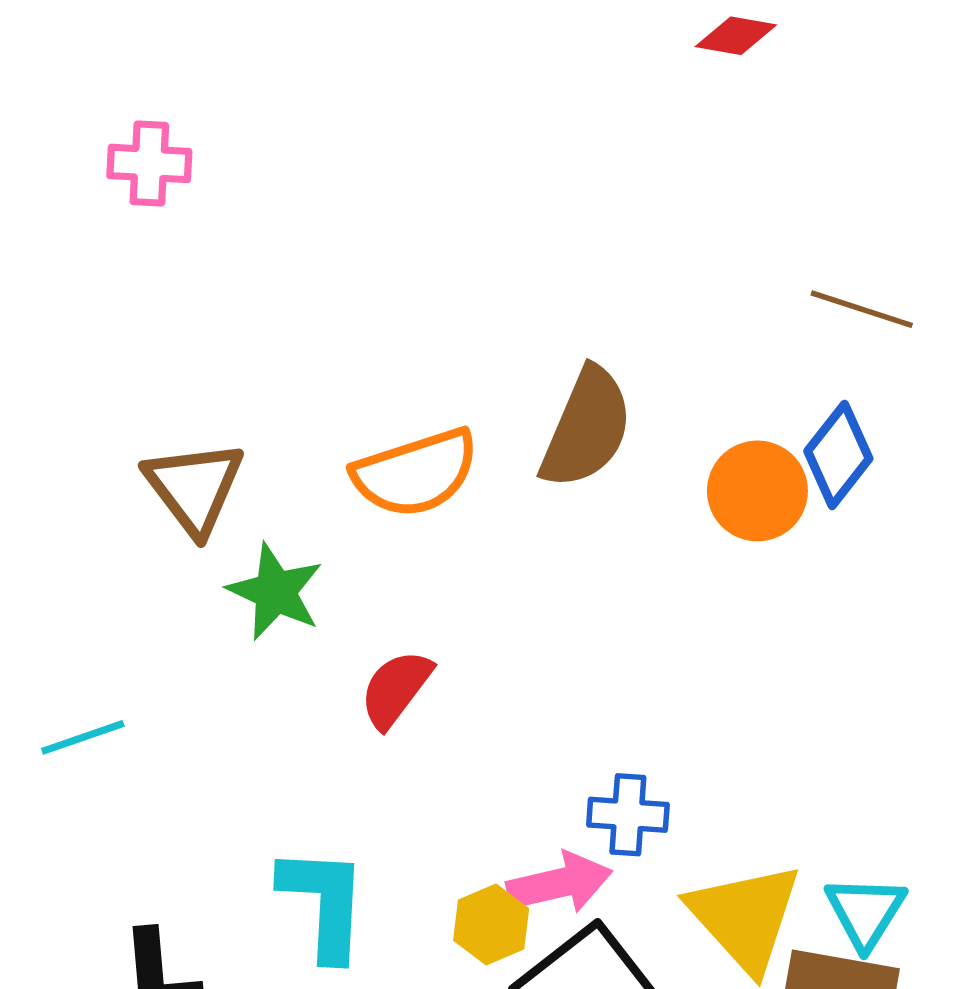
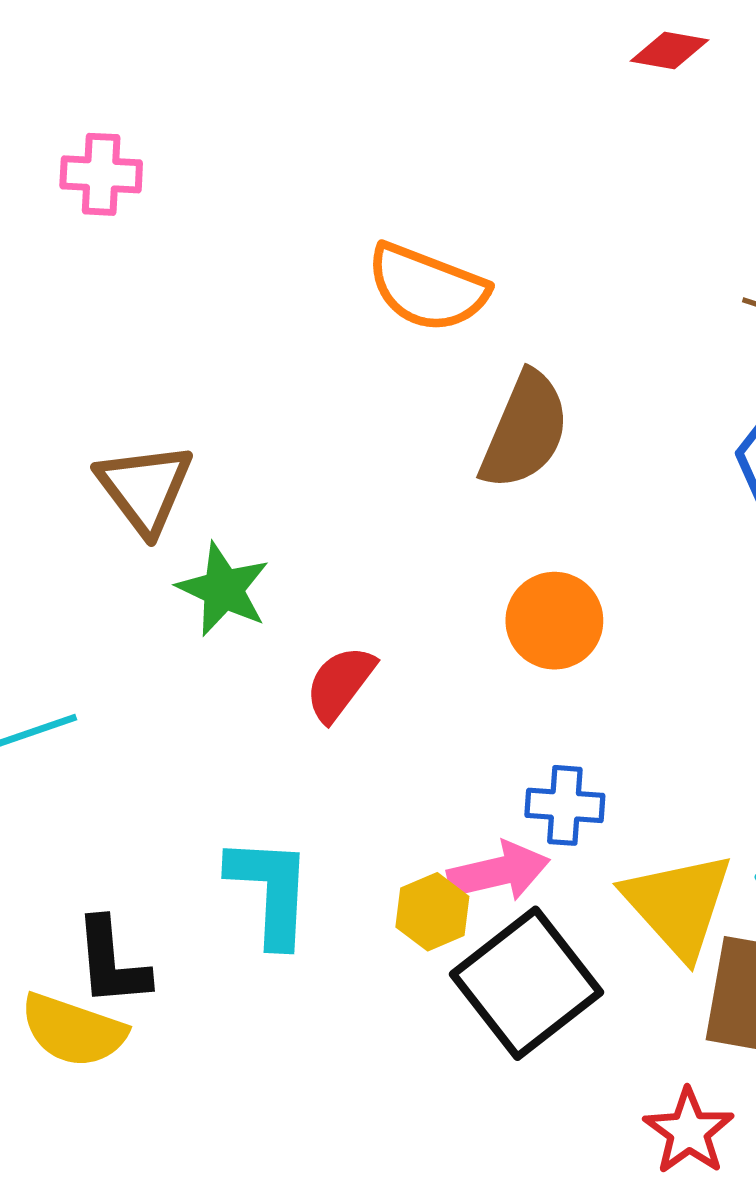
orange semicircle: (416, 473) -> (427, 288), moved, turned 39
orange circle: (757, 491) -> (554, 621), moved

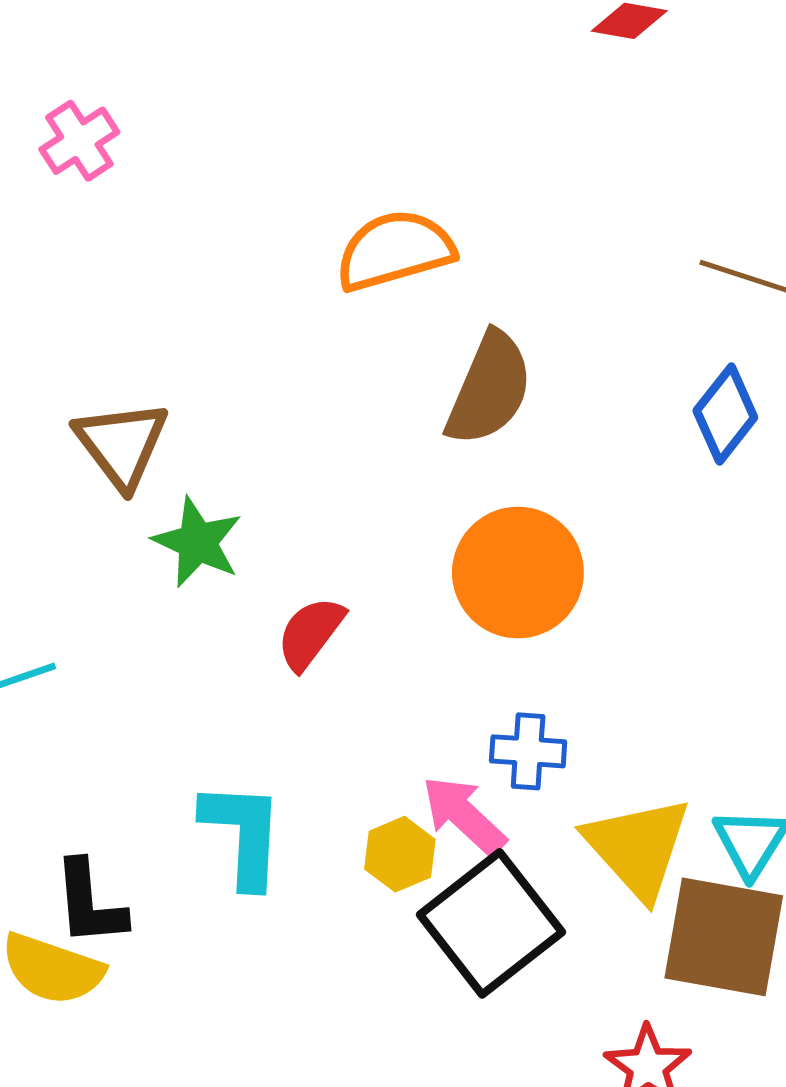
pink cross: (101, 174) -> (79, 141), turned -36
orange semicircle: (427, 288) -> (395, 250), turned 143
orange circle: (554, 621) -> (518, 573), size x1.4
pink arrow: (499, 872) -> (464, 815), turned -124

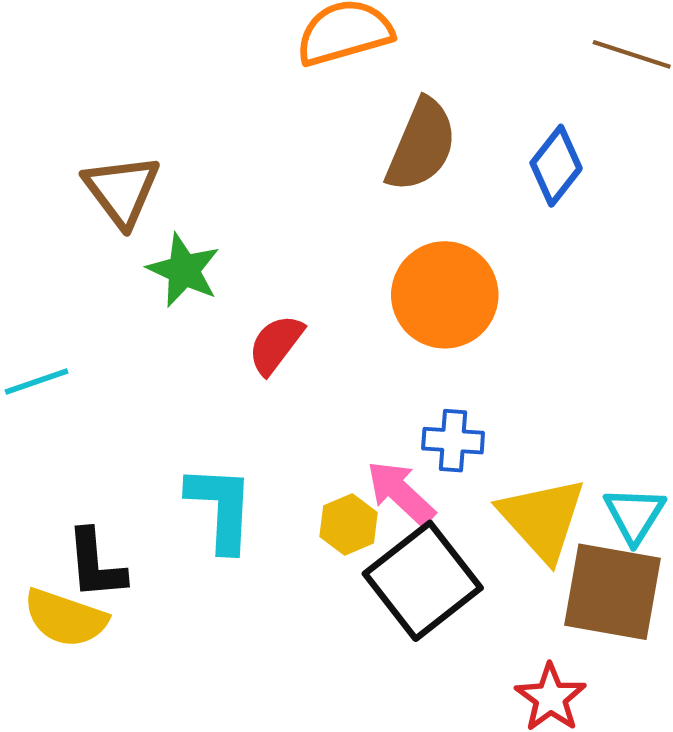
blue diamond: (725, 414) -> (556, 166), moved

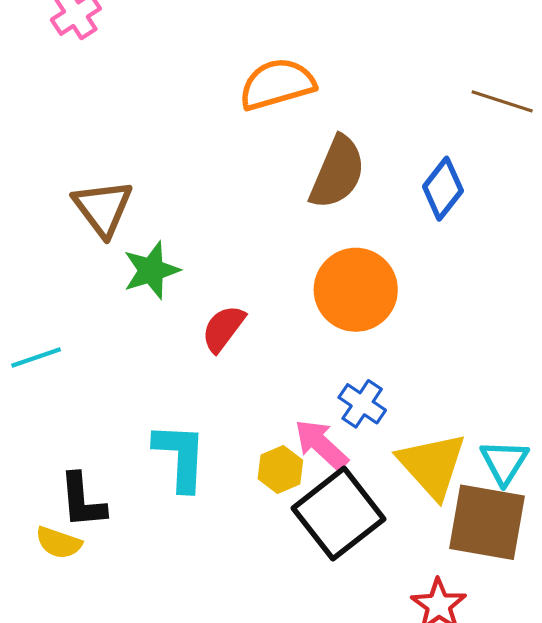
green star: (184, 270) -> (151, 270), turned 30
blue cross: (453, 441) -> (362, 404), turned 30
yellow semicircle: (65, 618) -> (59, 543), size x0.7

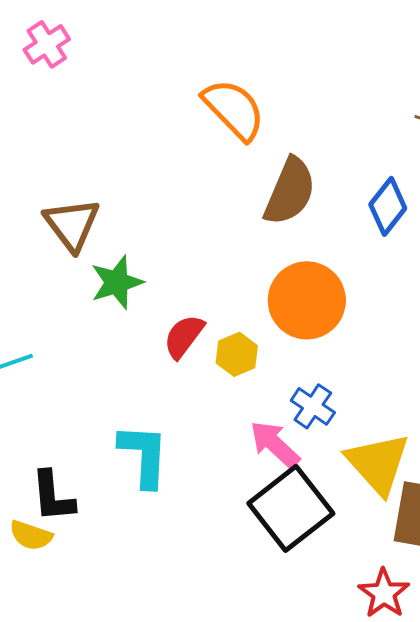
orange semicircle: (277, 84) -> (234, 109), turned 62
yellow hexagon: (280, 469) -> (237, 354), moved

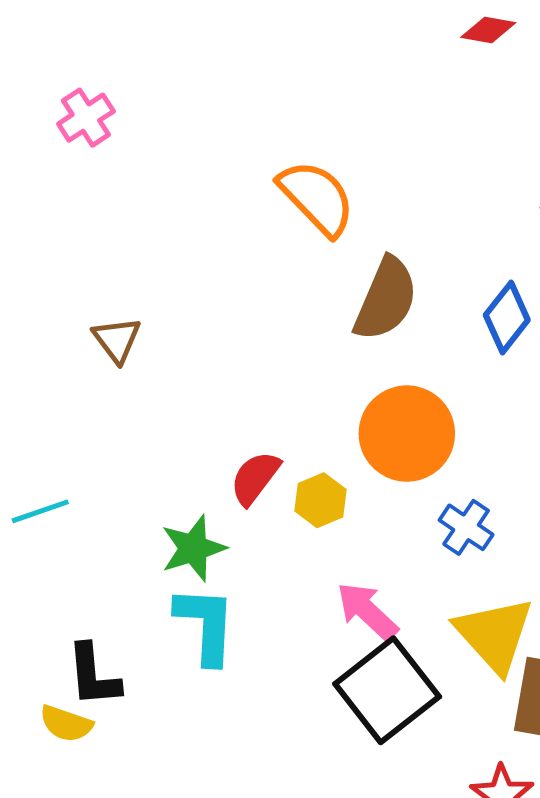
brown triangle: (72, 224) -> (117, 340), size x0.7
green star: (117, 282) -> (193, 548), moved
blue cross: (313, 406) -> (466, 527), moved

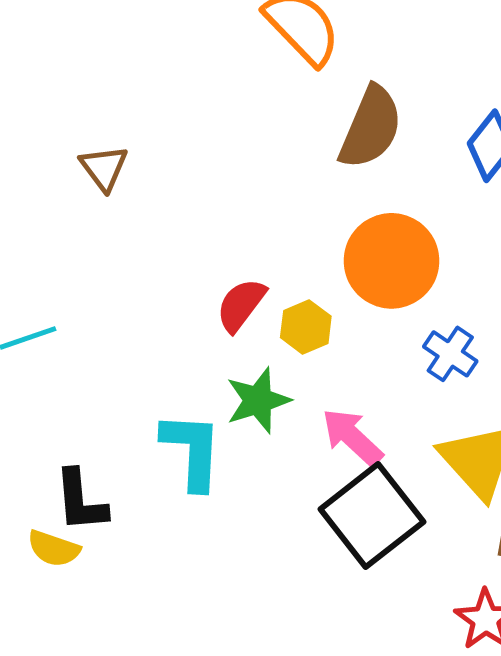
green star: (193, 548) -> (258, 400), moved

